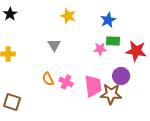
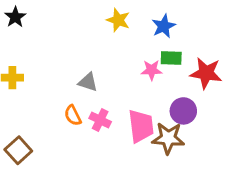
yellow star: (68, 16) -> (118, 20), moved
gray triangle: (54, 45) -> (88, 82), moved, turned -40
brown square: (12, 102) -> (18, 150), turned 30

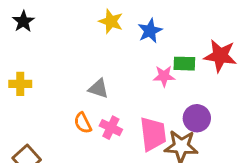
yellow star: (118, 20) -> (111, 21), moved
blue star: (164, 26) -> (150, 31), moved
red star: (206, 73) -> (220, 56), moved

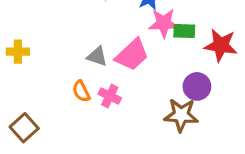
red star: (220, 56) -> (221, 45), moved
pink star: (164, 76) -> (164, 23), moved, size x1.4
pink trapezoid: (153, 134) -> (132, 55), moved, turned 54

